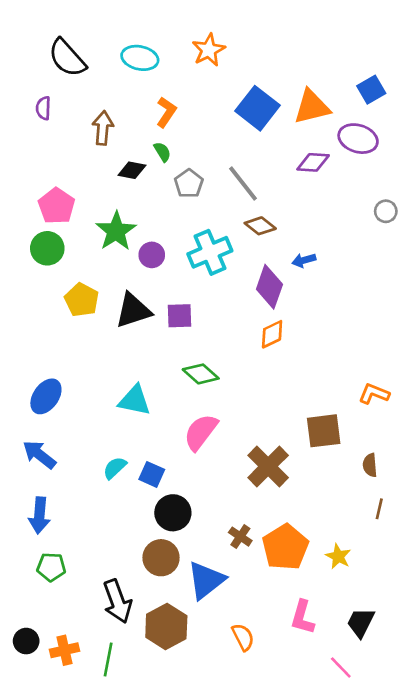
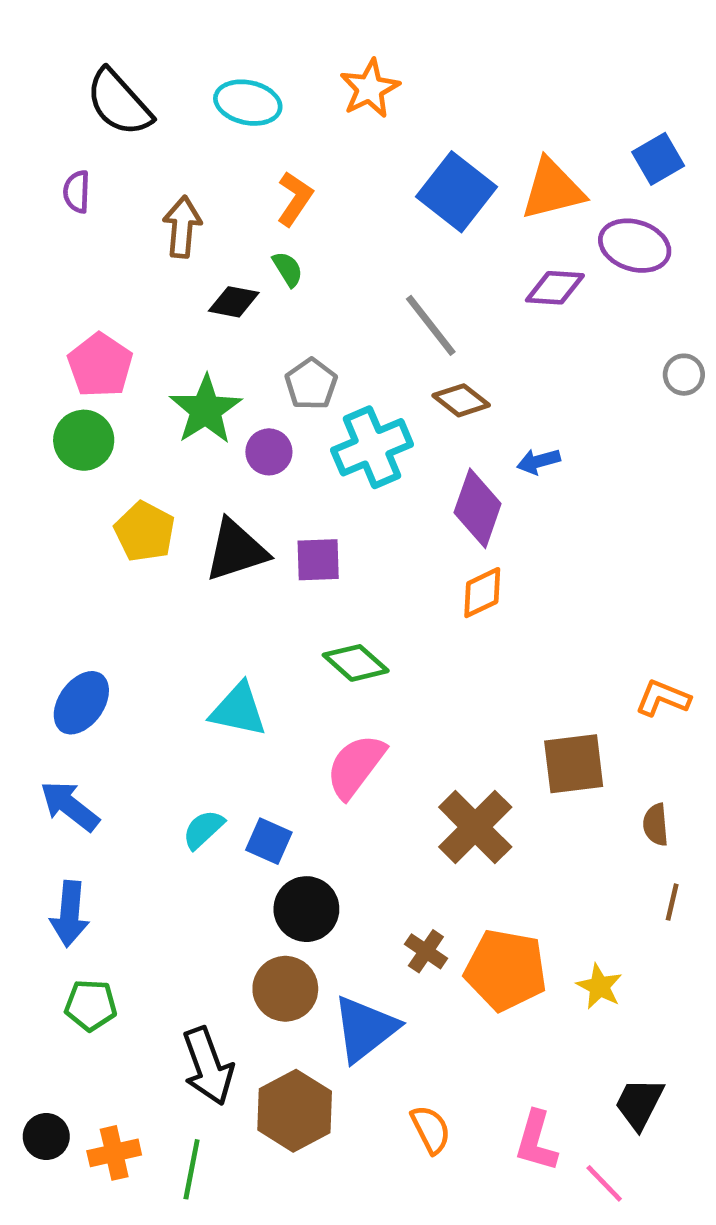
gray pentagon: (189, 184) -> (311, 384), moved
orange pentagon: (285, 547) -> (506, 970), turned -30
pink L-shape: (302, 617) -> (536, 1141), moved

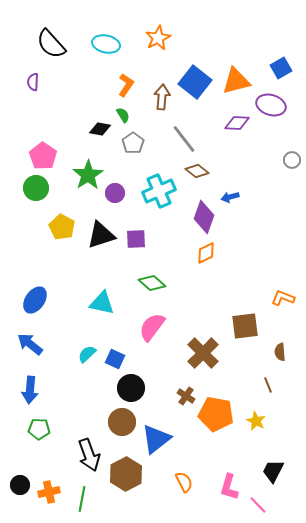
brown arrow: (182, 227) -> (162, 97), moved
gray pentagon: (311, 384) -> (133, 143), moved
brown line: (672, 902) -> (268, 385), moved, turned -35
brown cross: (426, 951) -> (186, 396), moved

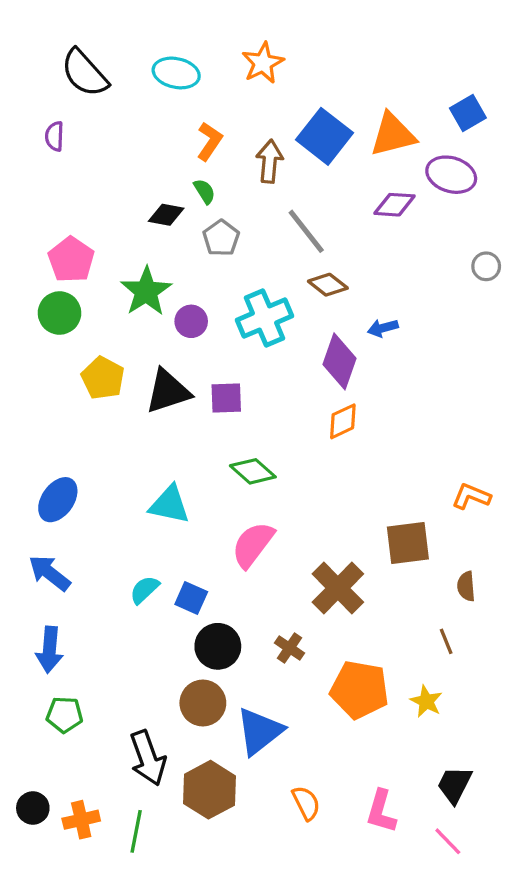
brown cross: (186, 396) -> (290, 648), moved
pink line: (258, 505) -> (448, 841), moved

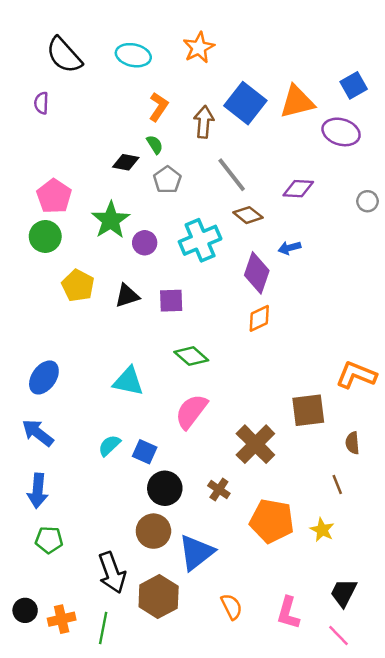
purple diamond: (395, 205) -> (298, 189), moved
black triangle: (168, 391) -> (127, 296), size x0.7
orange L-shape: (471, 496) -> (356, 375), size x1.4

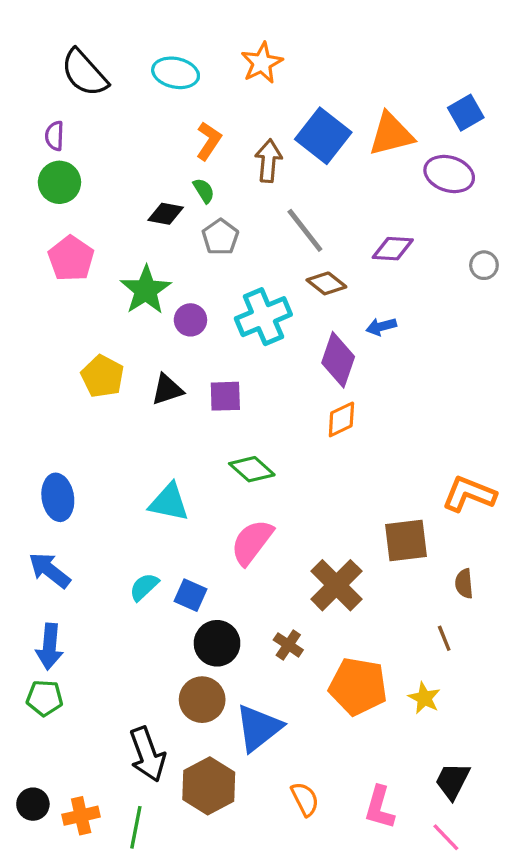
green circle: (45, 236) -> (59, 182), moved
blue ellipse: (44, 377) -> (58, 497), turned -44
green pentagon: (49, 540) -> (45, 698), moved

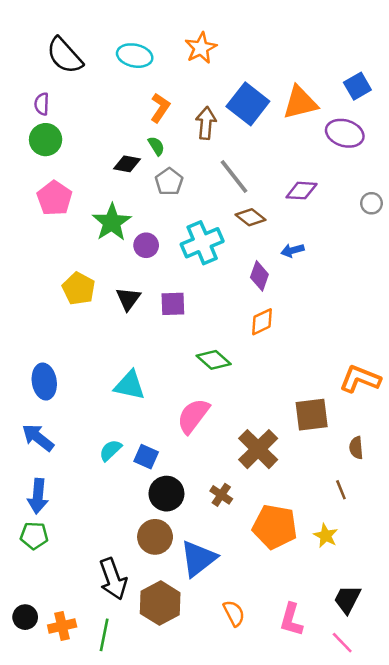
purple diamond: (338, 360) -> (259, 276), size x0.7
black triangle: (167, 390) -> (128, 299), turned -36
green diamond: (252, 469) -> (214, 360), moved

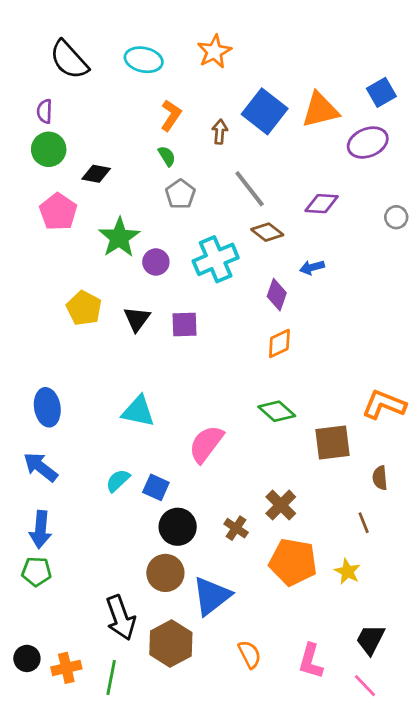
brown arrow: (206, 123) -> (220, 132), size x0.7
purple ellipse: (345, 133) -> (368, 143), turned -39
black diamond: (127, 164) -> (96, 174), moved
green diamond: (214, 360) -> (277, 411), moved
brown cross: (258, 449) -> (281, 505), moved, size x0.7

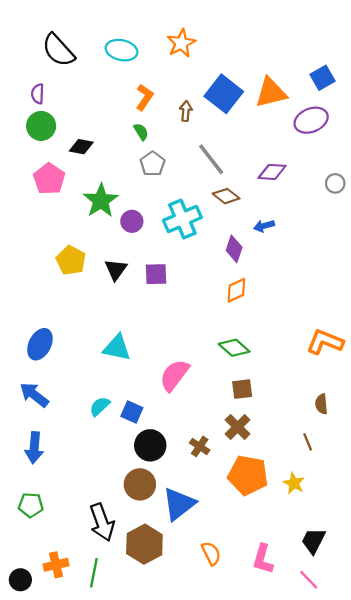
blue ellipse: (47, 407) -> (40, 344), turned 36
brown square: (332, 443) -> (242, 389), moved, size x0.7
green pentagon: (36, 572) -> (31, 505), moved
black circle: (27, 658) -> (20, 580), moved

